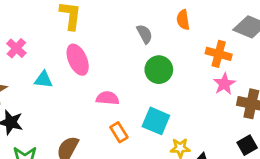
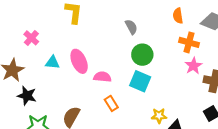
orange semicircle: (183, 20) -> (178, 16), moved
pink ellipse: (78, 60) -> (79, 61), moved
cyan square: (156, 121) -> (140, 81), moved

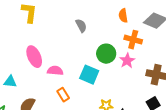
green circle: (142, 55) -> (106, 54), moved
cyan triangle: (52, 62) -> (10, 82), moved
pink star: (193, 66) -> (127, 61), moved

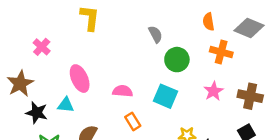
green circle: (106, 54) -> (177, 60), moved
pink ellipse: (34, 57) -> (80, 79), moved
pink star: (127, 61) -> (214, 91), moved

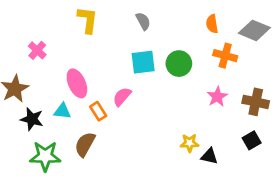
gray semicircle: (155, 34) -> (143, 21), moved
pink semicircle: (123, 91) -> (122, 97), turned -54
cyan square: (166, 96) -> (143, 62), moved, turned -30
orange rectangle: (133, 121) -> (98, 111), moved

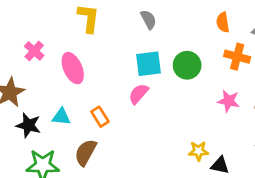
pink ellipse: (77, 83) -> (73, 68), moved
pink semicircle: (122, 97) -> (138, 94), moved
pink star: (217, 97) -> (229, 101), turned -30

